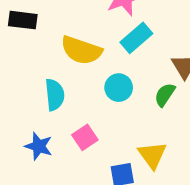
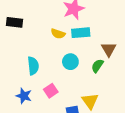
cyan rectangle: (136, 38) -> (81, 33), turned 36
yellow semicircle: (81, 50) -> (58, 34), moved, size x0.6

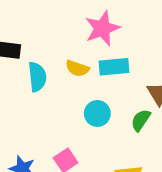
cyan semicircle: (33, 66) -> (37, 77), moved

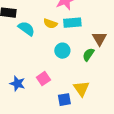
cyan semicircle: (37, 77) -> (26, 29), turned -48

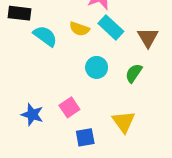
cyan rectangle: (72, 23) -> (111, 27), turned 48
brown triangle: (99, 39) -> (148, 37), moved
blue square: (64, 100) -> (85, 137), moved

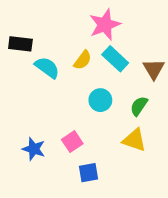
yellow semicircle: (79, 29) -> (83, 60), turned -72
yellow triangle: (124, 122) -> (134, 140), moved, turned -35

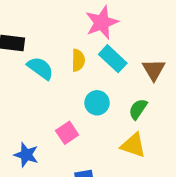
yellow semicircle: (83, 60) -> (78, 60), turned -36
pink square: (72, 142) -> (67, 133), moved

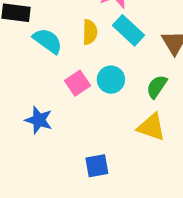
pink square: (67, 133) -> (78, 83), moved
blue star: (26, 155) -> (39, 120), moved

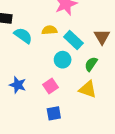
cyan rectangle: (129, 30) -> (73, 40), moved
yellow semicircle: (90, 32) -> (49, 30), turned -96
pink square: (78, 83) -> (50, 86), moved

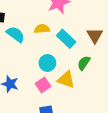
cyan circle: (63, 60) -> (47, 63), moved
yellow triangle: (88, 89) -> (66, 80), moved

